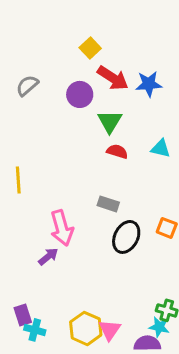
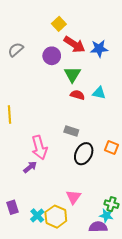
cyan triangle: (161, 148) -> (99, 93), moved
cyan cross: (35, 330) -> (37, 215), moved, turned 32
pink triangle: (110, 330) -> (73, 197), moved

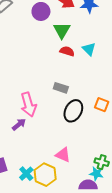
cyan triangle: (99, 93) -> (89, 49), turned 32
pink triangle: (73, 197) -> (63, 155), turned -42

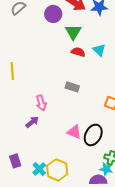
pink arrow: (28, 105) -> (41, 103), size x0.7
black ellipse: (73, 111) -> (93, 135), moved
pink triangle: (63, 155) -> (74, 132), moved

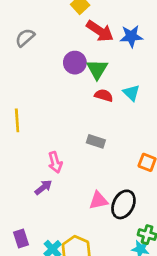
purple circle: (53, 14) -> (75, 63), moved
pink triangle: (74, 132) -> (99, 200), turned -35

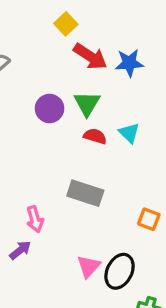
purple circle: (75, 63) -> (50, 109), moved
gray rectangle: (96, 141) -> (85, 193), size x1.5
pink triangle: (99, 200) -> (89, 266), turned -36

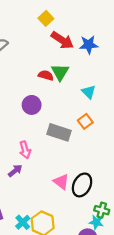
purple circle: (50, 109) -> (32, 105), moved
red semicircle: (95, 136) -> (46, 75), moved
orange square: (149, 219) -> (85, 121), moved, turned 32
pink triangle: (89, 266) -> (61, 182), turned -35

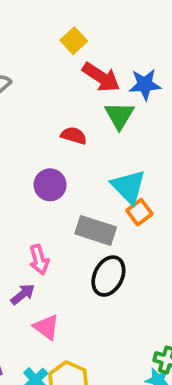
green triangle: (60, 72) -> (119, 115), moved
cyan triangle: (89, 92) -> (128, 187), moved, size x1.5
pink triangle: (61, 182) -> (46, 327), moved
black ellipse: (82, 185) -> (108, 276), moved

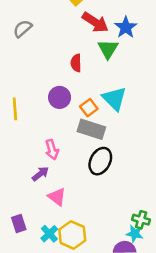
blue star: (145, 84) -> (126, 27), turned -30
red semicircle: (74, 136) -> (76, 63), turned -108
orange square: (139, 212) -> (89, 108), moved

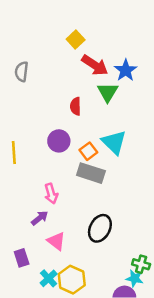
gray semicircle: (23, 29) -> (22, 72), turned -42
black ellipse: (100, 161) -> (100, 228), moved
purple rectangle: (19, 224) -> (22, 258), moved

